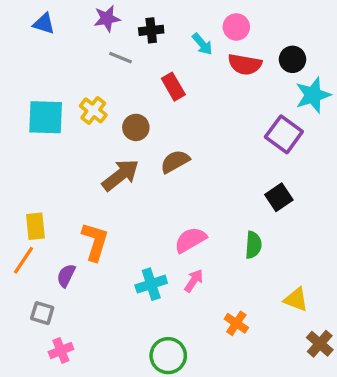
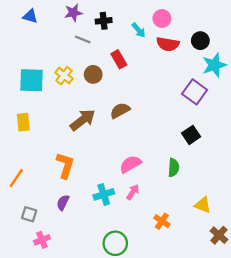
brown circle: (136, 127) -> (93, 74), moved
yellow rectangle: (35, 226) -> (23, 122), moved
purple semicircle: (66, 276) -> (63, 203), moved

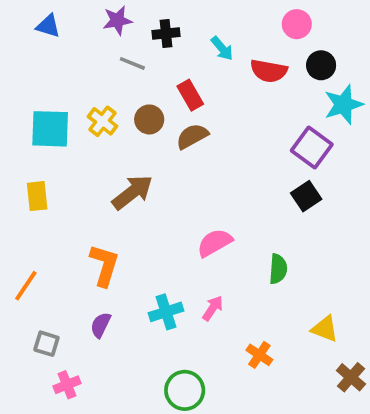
pink circle: (162, 18) -> (297, 24), moved
brown semicircle: (120, 111) -> (192, 136), moved
black square: (191, 135) -> (306, 196), moved
pink semicircle: (130, 164) -> (215, 243), moved

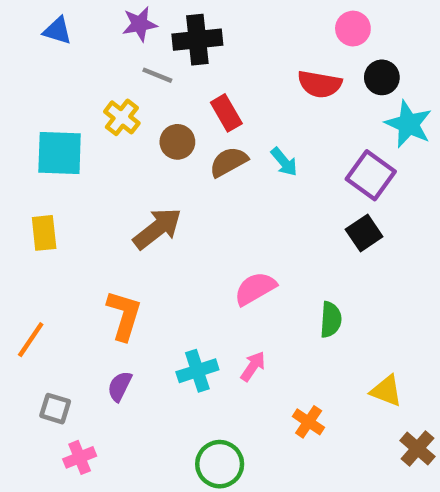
black cross: (166, 34) -> (197, 40), size x1.5
cyan arrow: (222, 48) -> (284, 162), moved
cyan star: (343, 105) -> (409, 124), turned -30
yellow cross: (102, 121) -> (122, 117), moved

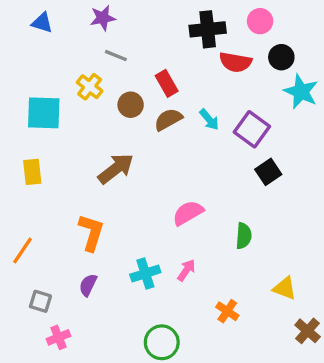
black cross: (197, 40) -> (208, 29), moved
purple square: (371, 175) -> (252, 129), moved

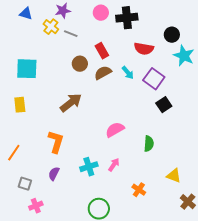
pink circle: (260, 21) -> (101, 13), moved
red semicircle: (235, 62) -> (144, 49), moved
yellow cross: (90, 87) -> (51, 27), moved

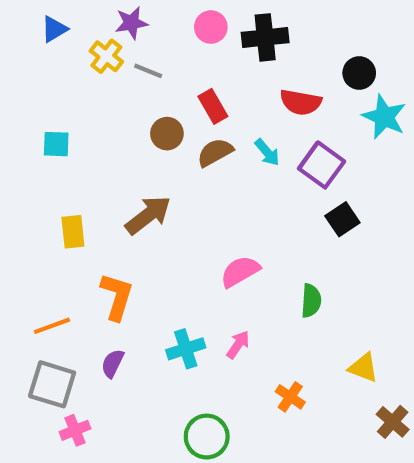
blue triangle: (26, 14) -> (54, 29), turned -48
cyan square: (27, 69) -> (56, 144), size x0.6
yellow rectangle: (20, 105) -> (73, 232), moved
orange line: (14, 153) -> (52, 326), moved, turned 36
gray square: (25, 184) -> (52, 384), size x1.6

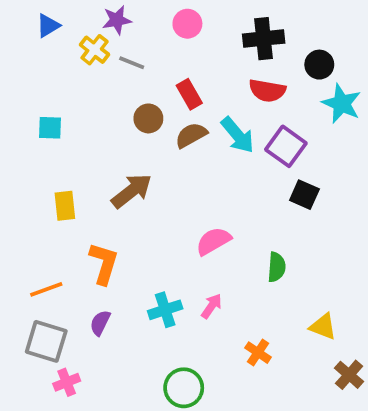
black cross: (265, 37) -> (264, 39), moved
cyan arrow: (267, 152) -> (238, 135), size x1.5
black square: (342, 219) -> (304, 195), turned -32

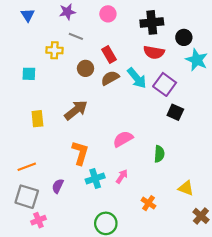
blue triangle: (48, 26) -> (28, 15), turned -32
yellow cross: (95, 50) -> (55, 50), moved, turned -35
orange L-shape: (104, 263) -> (80, 153), moved

